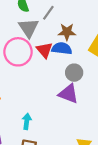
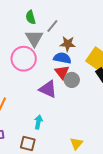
red triangle: (44, 50) -> (62, 72), moved
purple triangle: (68, 94) -> (48, 89), moved
cyan arrow: (27, 121) -> (38, 122), moved

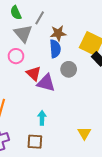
blue semicircle: (62, 58) -> (55, 49), turned 84
pink circle: (24, 59) -> (16, 56), size x0.6
red triangle: (62, 72) -> (34, 74), moved

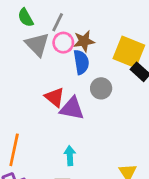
pink circle: (16, 56) -> (63, 43), moved

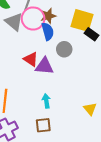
pink circle: (63, 43) -> (33, 18), size x1.5

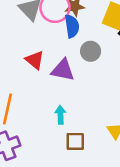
red triangle: (31, 59) -> (35, 60), moved
brown square: (43, 125) -> (75, 141), moved

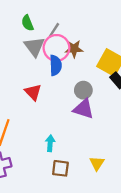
blue semicircle: (72, 26) -> (56, 65), moved
purple triangle: (63, 70) -> (84, 109), moved

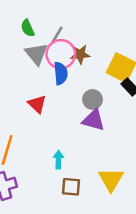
yellow triangle: (97, 163) -> (111, 179), size x1.5

